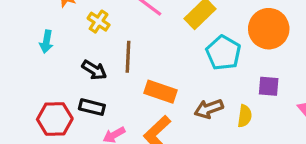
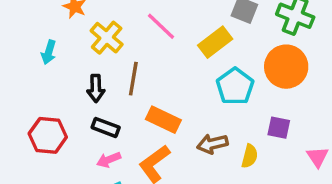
yellow cross: (99, 22) -> (107, 38), size x1.4
black arrow: (94, 70) -> (96, 88), turned 50
black rectangle: (92, 107) -> (106, 127), moved

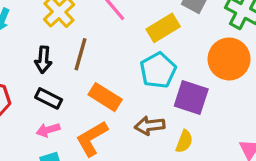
cyan pentagon: (235, 86) -> (158, 70), moved
purple square: (279, 128) -> (191, 97), moved, size x1.5

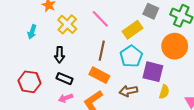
brown line: (80, 54) -> (102, 51), moved
yellow semicircle: (184, 141) -> (164, 92), moved

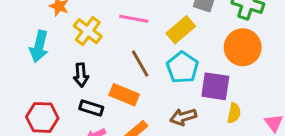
pink line: (100, 19) -> (134, 19), turned -30
cyan arrow: (32, 32) -> (39, 46), size x1.5
brown line: (102, 51) -> (140, 64), turned -36
orange rectangle: (99, 75) -> (124, 95), moved

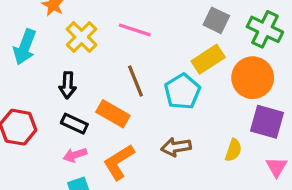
yellow rectangle: (181, 30) -> (208, 59), moved
purple square: (215, 86) -> (267, 122), moved

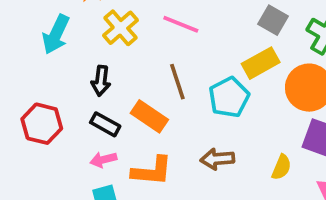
orange L-shape: (119, 162) -> (152, 171), turned -147

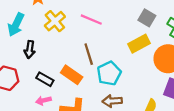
black arrow: (101, 81) -> (30, 50), moved
cyan pentagon: (229, 97) -> (109, 73), moved

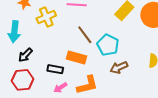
yellow cross: (55, 21) -> (46, 17), turned 36
black arrow: (30, 50) -> (25, 55), moved, turned 56

